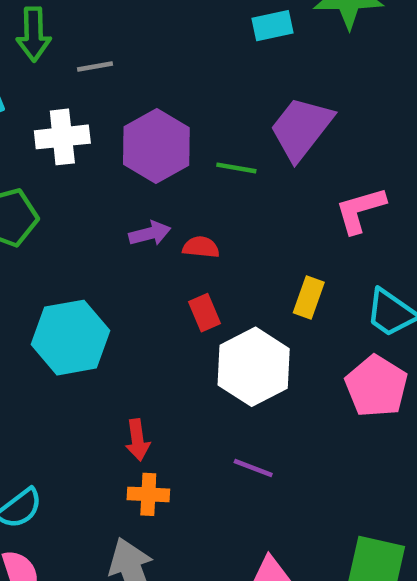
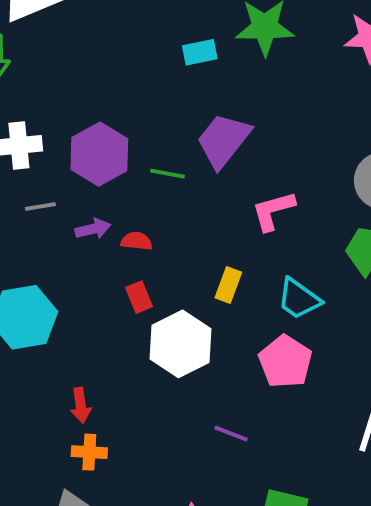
gray line: (95, 67) -> (40, 206), moved
purple line: (253, 468) -> (231, 434), moved

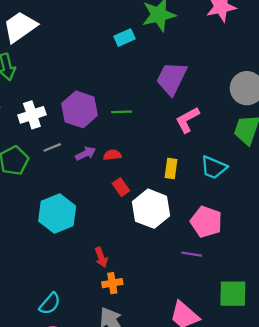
purple trapezoid: (223, 140) -> (171, 78), moved
pink pentagon: (285, 362) -> (206, 222), moved

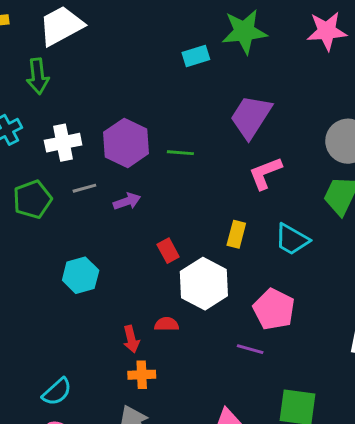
red semicircle: (112, 155) -> (167, 324), moved
cyan hexagon: (57, 214) -> (81, 275), size x0.7

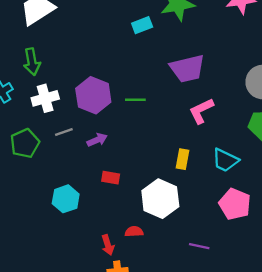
green arrow: (38, 76) -> (32, 62), moved
purple trapezoid: (251, 117) -> (187, 69), turned -132
red rectangle: (168, 251) -> (111, 178), moved, turned -48
pink pentagon: (274, 309) -> (235, 204), moved

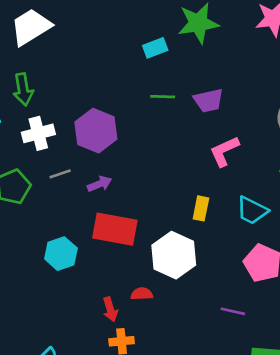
purple trapezoid: (187, 69) -> (208, 101), size x0.7
green line: (135, 100) -> (163, 97), moved
red rectangle: (111, 178) -> (115, 229), size x2.0
purple line: (199, 246) -> (233, 311), moved

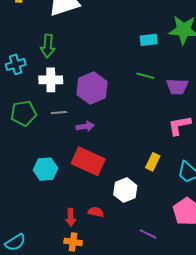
white hexagon: (174, 255) -> (125, 190), size x0.7
purple line: (233, 311) -> (148, 234), moved

